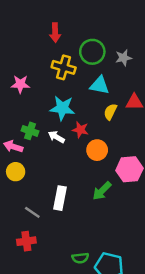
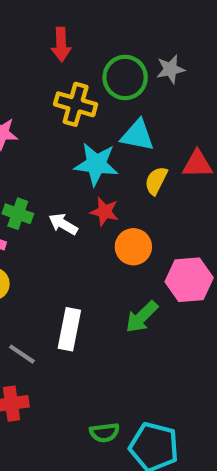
gray star: (123, 58) -> (171, 69), moved
cyan star: (62, 108) -> (96, 164), moved

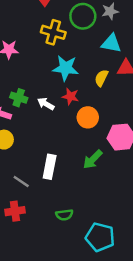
cyan triangle: (137, 135) -> (111, 43), moved
green semicircle: (104, 432) -> (64, 215), moved

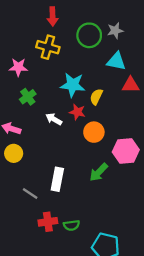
yellow cross: (53, 32) -> (48, 47), moved
yellow semicircle: (101, 78) -> (96, 97), moved
green cross: (19, 98) -> (28, 97), moved, turned 35
red cross: (15, 211) -> (48, 222), moved

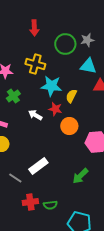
yellow cross: (48, 47) -> (35, 64), moved
green arrow: (99, 172) -> (80, 176), moved
white rectangle: (57, 179) -> (38, 166), turned 42

